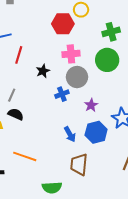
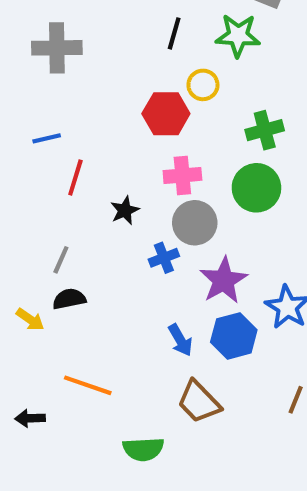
purple star: (91, 105) -> (224, 280), size x1.6
black semicircle: (16, 114) -> (69, 299), turned -35
brown trapezoid: (79, 164) -> (199, 402), turned -50

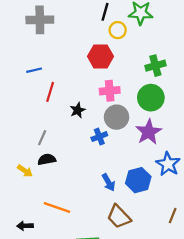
yellow circle: (203, 85) -> (118, 30), moved
purple star: (224, 280) -> (149, 132), moved

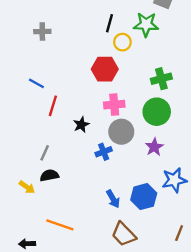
gray cross: (40, 20) -> (42, 32), size x0.6
blue line: (34, 70) -> (36, 83), turned 42
purple star: (149, 132) -> (154, 147), size x0.7
blue star: (168, 164) -> (174, 180), turned 30

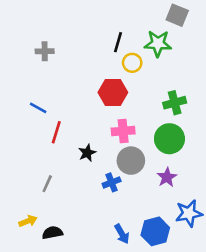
black semicircle: (49, 175) -> (52, 233), moved
yellow arrow: (27, 187) -> (28, 221), turned -56

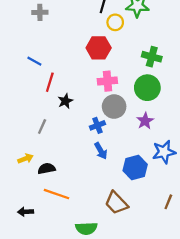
green cross: (175, 103) -> (152, 57), turned 30
black star: (87, 153) -> (65, 101), moved
blue arrow: (122, 234) -> (101, 151), moved

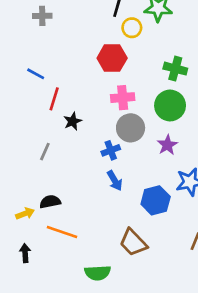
yellow arrow: (25, 159) -> (25, 214), moved
black arrow: (25, 212) -> (25, 253), turned 88

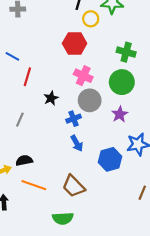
pink cross: (123, 98) -> (83, 76), turned 30
black star: (73, 121) -> (51, 98), moved
brown trapezoid: (133, 243) -> (74, 186), moved

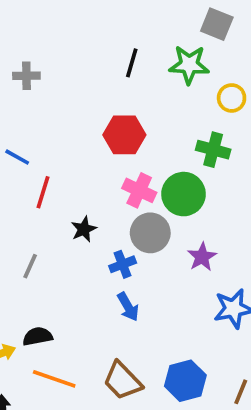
yellow circle: (91, 19) -> (232, 98), moved
green circle: (122, 82) -> (184, 194), moved
blue hexagon: (110, 159) -> (185, 381), moved

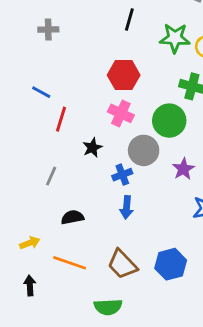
green star: (189, 65) -> (175, 38), moved
pink cross: (139, 190) -> (121, 113), moved
blue arrow: (128, 307) -> (127, 207), turned 35
black semicircle: (38, 336) -> (72, 217), moved

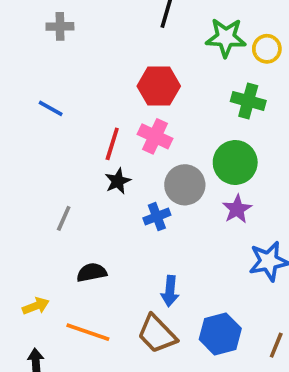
red line: (61, 119) -> (112, 144), moved
green circle: (169, 121) -> (235, 162), moved
blue arrow: (127, 207) -> (170, 291), moved

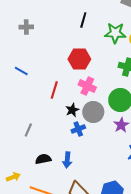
pink cross: (155, 136) -> (87, 86), moved
black star: (118, 181) -> (72, 110), moved
blue arrow: (170, 291) -> (67, 160), moved

